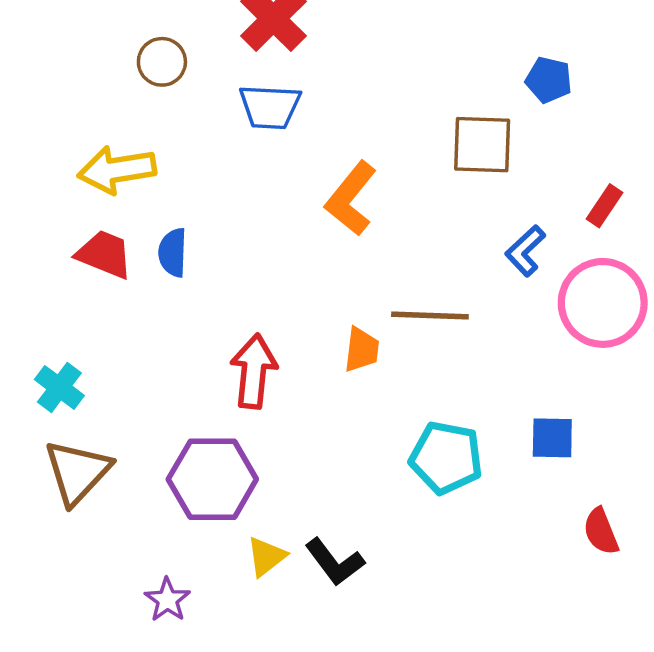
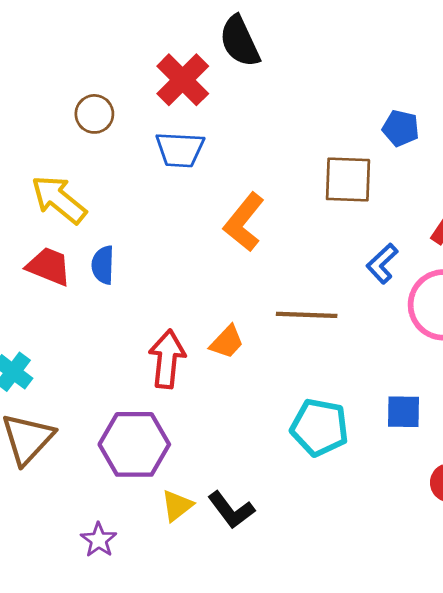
yellow arrow: (117, 170) -> (59, 199), turned 48
orange trapezoid: (362, 350) -> (227, 342), moved, turned 36

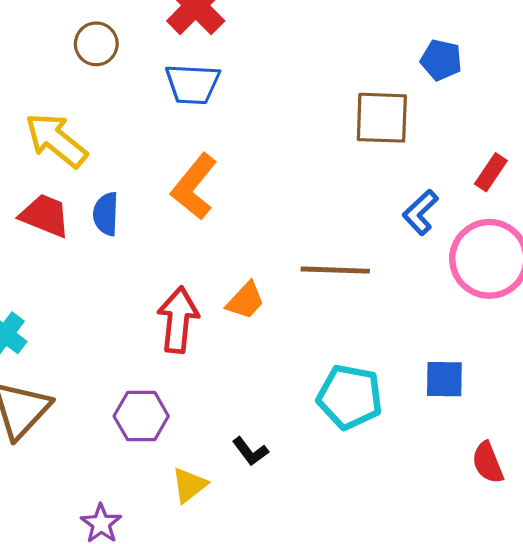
orange L-shape: (244, 222) -> (194, 187), moved
purple hexagon: (134, 444) -> (141, 416), size x0.7
black L-shape: (231, 510) -> (250, 451), moved, size x0.7

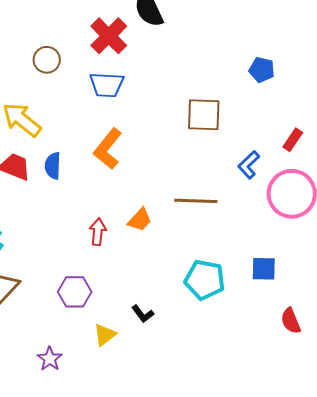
brown square: (382, 118) -> (204, 115), moved
red arrow: (178, 320) -> (98, 232), size x0.7

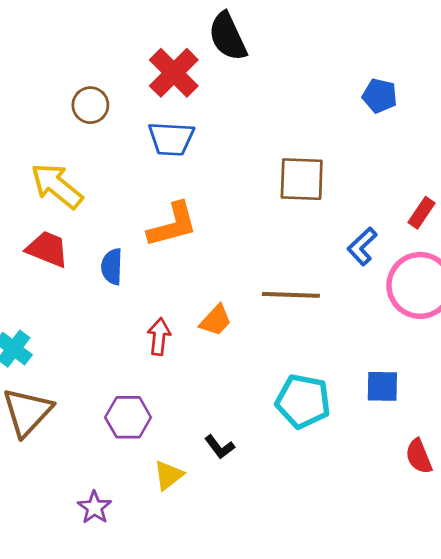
blue pentagon: (262, 70) -> (380, 96), moved
orange L-shape: (108, 149) -> (172, 225), turned -144
blue semicircle: (53, 166) -> (112, 267), moved

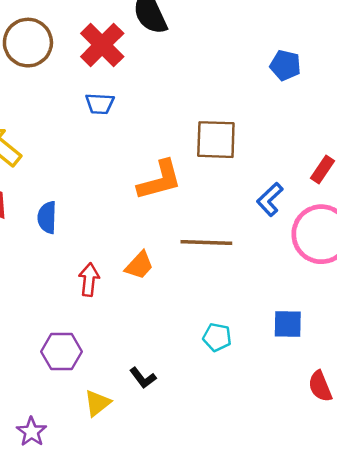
brown circle: (90, 105) -> (28, 43), moved, size x1.5
blue trapezoid: (171, 139) -> (100, 104), size x0.7
orange L-shape: (172, 225) -> (160, 180), moved
cyan pentagon: (303, 401) -> (217, 337), size x0.6

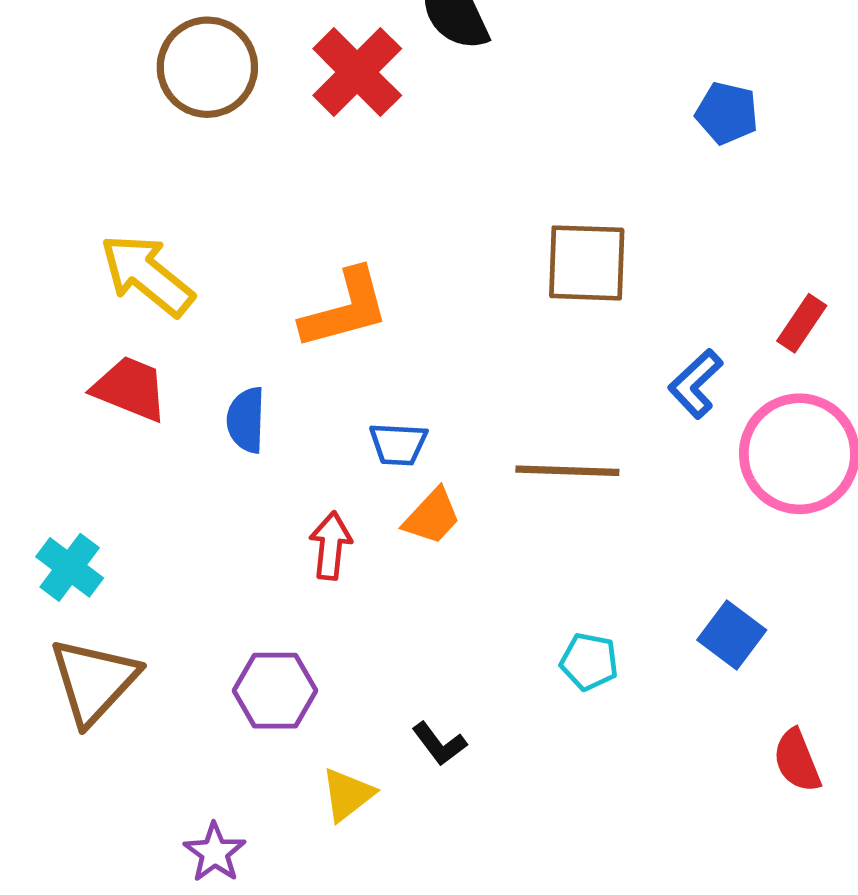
blue trapezoid: (100, 104) -> (398, 444), moved
orange L-shape: (160, 180) -> (345, 309), moved
blue square: (288, 324) -> (732, 635), turned 36

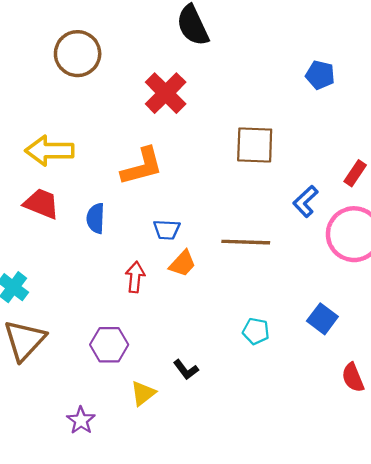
red cross: (357, 72) -> (166, 93), moved
yellow arrow: (147, 275) -> (49, 151), turned -39

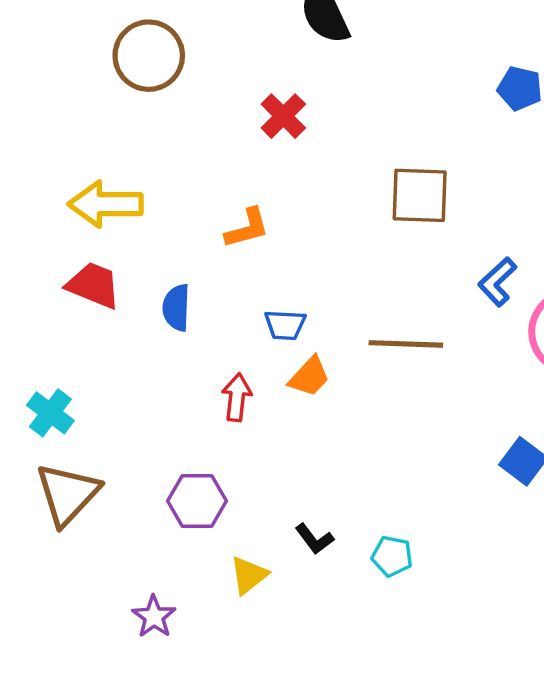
red cross: (166, 93) -> (283, 116), size x0.7
orange L-shape: (142, 166) -> (247, 228), size x0.7
cyan pentagon: (256, 331) -> (392, 556), moved

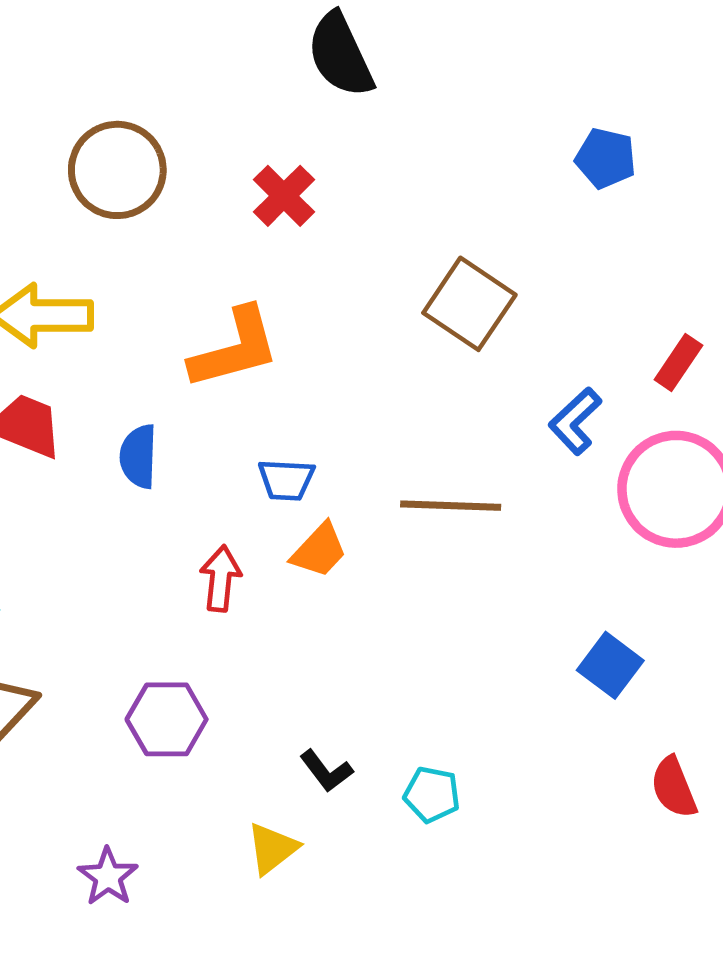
brown circle: (149, 56) -> (117, 170), moved
brown square: (420, 195) -> (469, 304), turned 32
orange L-shape: (247, 228) -> (235, 348), size x1.5
yellow triangle: (249, 575) -> (272, 848), moved

